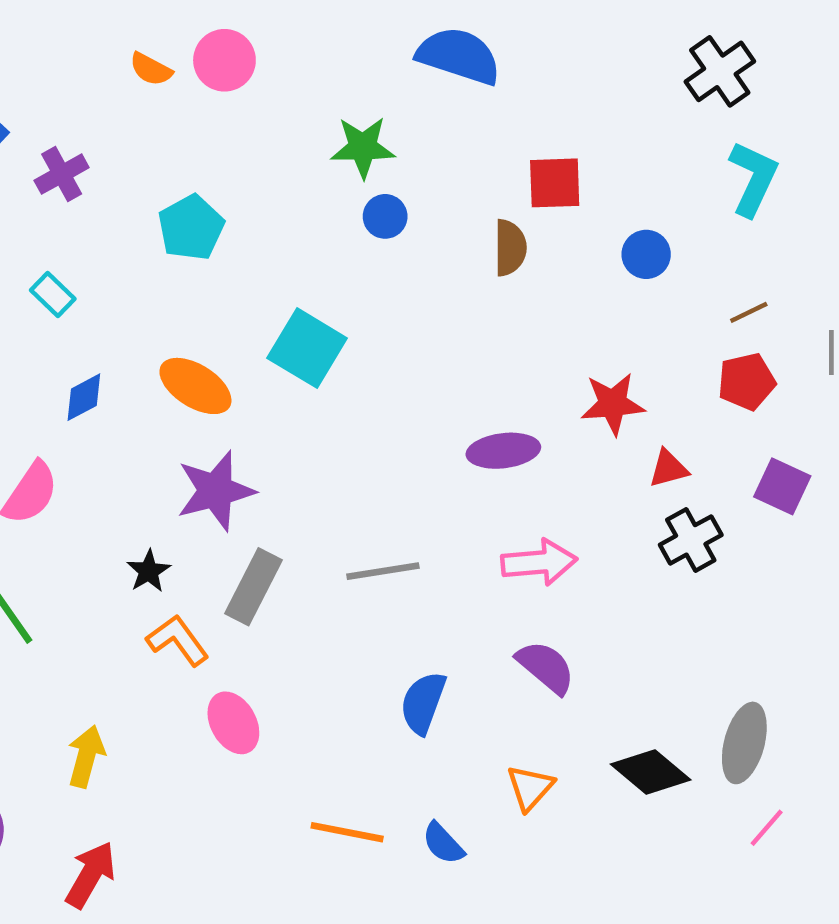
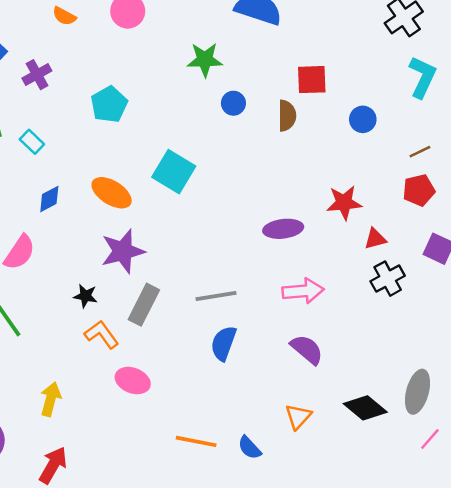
orange semicircle: (151, 69) -> (64, 16), moved
blue circle: (385, 216) -> (233, 103), moved
black star: (149, 571) -> (85, 296), turned -30
blue semicircle: (423, 703) -> (223, 343), moved
pink ellipse: (233, 723) -> (133, 381), turned -40

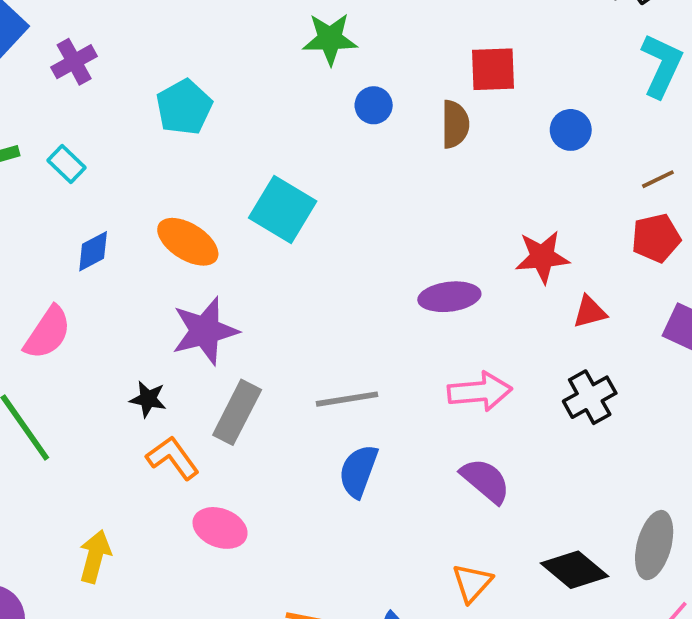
black cross: (388, 279) -> (590, 397), moved

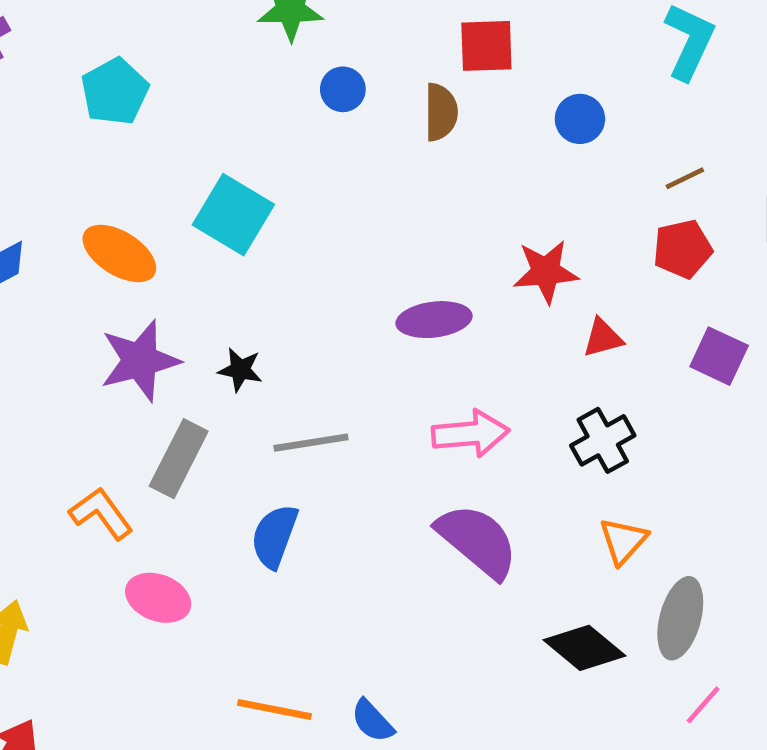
black star: (148, 399) -> (240, 370), moved
blue semicircle: (358, 471) -> (274, 536), moved
purple semicircle: (485, 481) -> (477, 541), size x1.4
orange triangle: (472, 583) -> (623, 541), moved

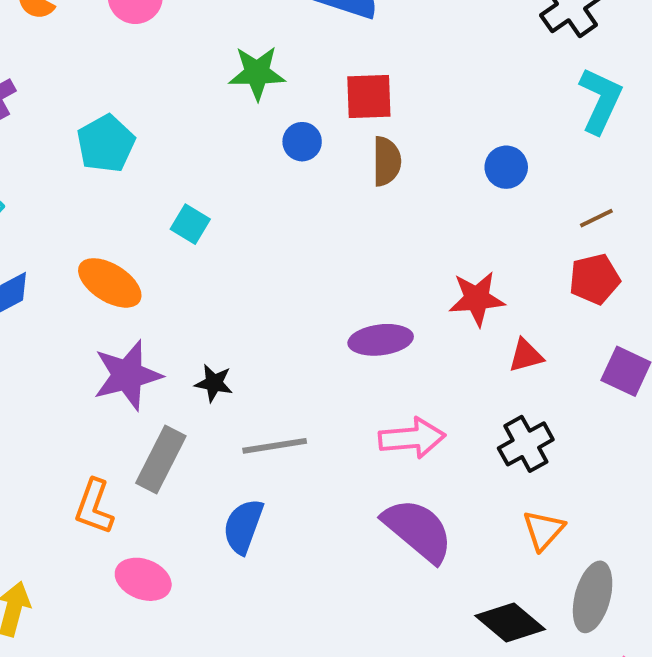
red square: (486, 46) -> (369, 97), moved
cyan square: (233, 215) -> (190, 224), moved, size x0.6
orange L-shape: (101, 513) -> (94, 507), turned -124

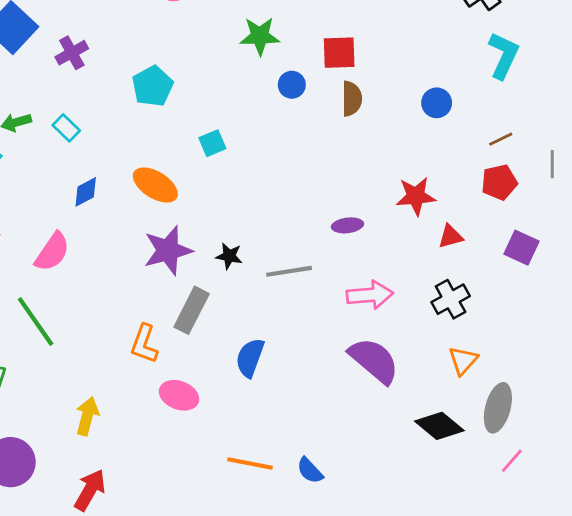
cyan square: (190, 224) -> (212, 143), turned 36
purple ellipse: (381, 340) -> (348, 225), size x0.7
gray line: (275, 446) -> (289, 271), moved

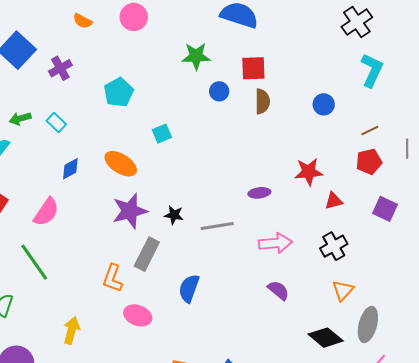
purple semicircle: (374, 360) -> (278, 290), size x0.6

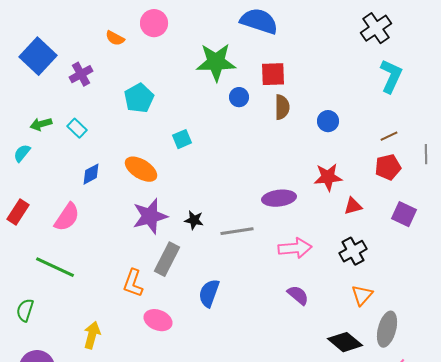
orange semicircle: (82, 21) -> (115, 38), moved
green star: (196, 56) -> (216, 62), size x1.4
blue circle: (324, 104) -> (328, 121), moved
purple ellipse: (259, 193) -> (279, 198), size x1.5
green line: (34, 262) -> (55, 267), turned -30

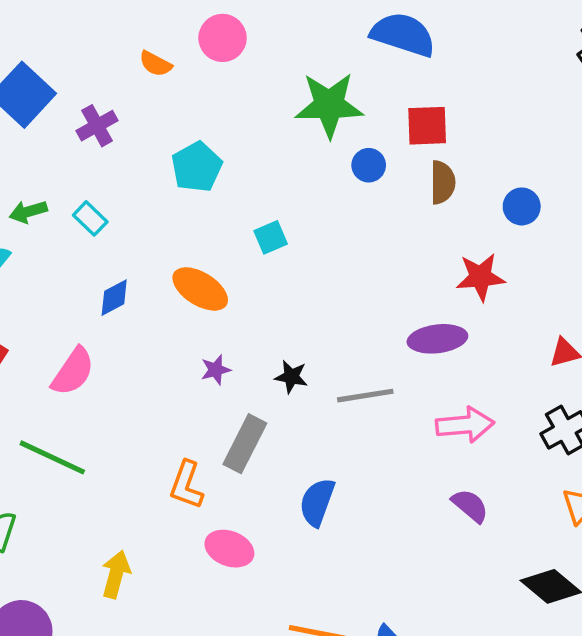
red star: (328, 177) -> (480, 277), moved
purple star: (150, 216) -> (216, 370), size x0.5

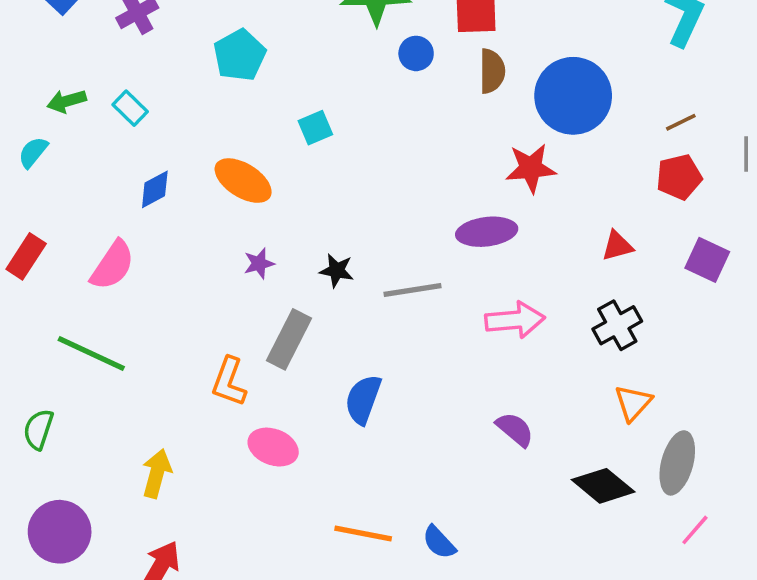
blue circle: (522, 206) -> (573, 96), size x2.0
purple semicircle: (470, 506) -> (515, 429), moved

